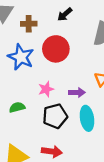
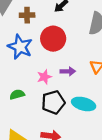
purple arrow: (77, 93) -> (68, 71), moved
cyan ellipse: (87, 118) -> (84, 104), turned -65

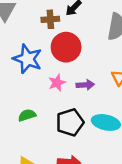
brown cross: (27, 15) -> (50, 19), moved
pink star: (44, 77) -> (57, 83), moved

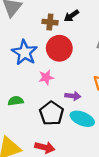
purple arrow: (85, 85) -> (73, 96), moved
black pentagon: (70, 122) -> (52, 113), turned -30

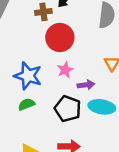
blue star: (25, 53) -> (28, 76), moved
pink star: (46, 77) -> (65, 70), moved

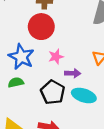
red circle: (60, 38) -> (41, 27), moved

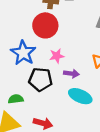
green semicircle: (16, 82) -> (16, 99), moved
black pentagon: (53, 92) -> (40, 79), moved, turned -30

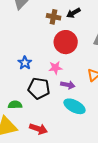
red circle: (45, 25) -> (66, 42), moved
blue star: (23, 53) -> (25, 63), size x0.6

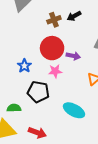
brown cross: (54, 17) -> (54, 20), turned -32
red circle: (66, 42) -> (52, 48), moved
purple arrow: (68, 85) -> (73, 56), moved

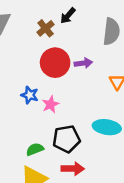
pink star: (55, 71) -> (50, 104), moved
black pentagon: (38, 92) -> (66, 139), moved

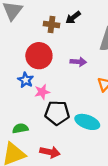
brown cross: (46, 28) -> (51, 25), turned 35
red circle: (55, 63) -> (39, 56), moved
black pentagon: (66, 139) -> (57, 113), moved

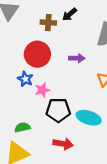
red arrow: (50, 152) -> (63, 144), moved

